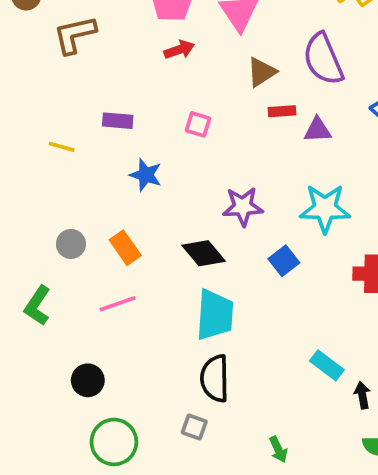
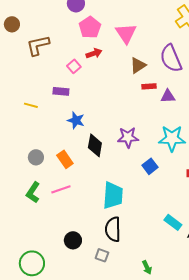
pink square: (198, 124) -> (74, 66), moved, turned 32
black diamond: (204, 253) -> (95, 145), moved, turned 50
green L-shape: (37, 306) -> (33, 192), moved
black circle: (88, 380) -> (73, 240), moved
green circle: (114, 442) -> (32, 263), moved

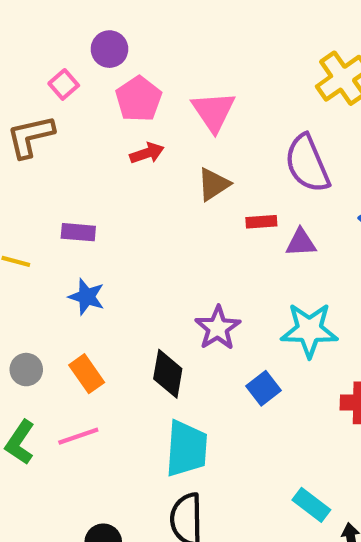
brown triangle: (138, 65) -> (214, 184), moved
pink square: (74, 66) -> (64, 84), moved
blue star: (76, 120) -> (87, 297), moved
purple star: (128, 137) -> (218, 328), turned -30
black diamond: (95, 145) -> (168, 374), moved

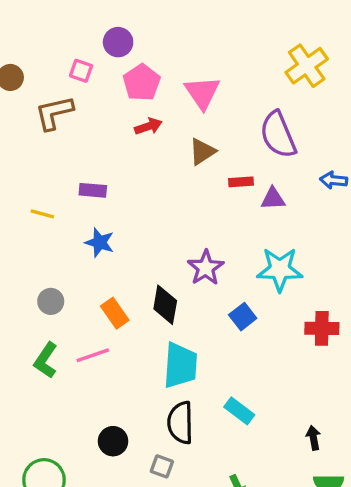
pink square: (64, 84) -> (81, 71), turned -30
orange rectangle: (87, 374) -> (115, 313), moved
cyan rectangle: (311, 505) -> (239, 411), moved

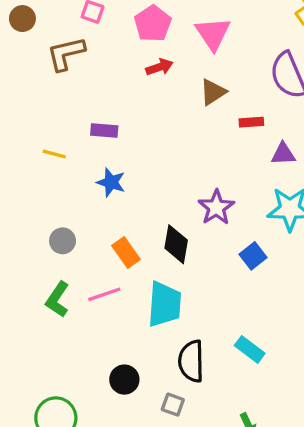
purple triangle: (273, 199) -> (283, 154), moved
cyan trapezoid: (180, 365) -> (164, 304), moved

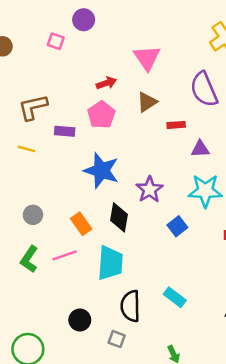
pink pentagon: (153, 24) -> (101, 115), moved
brown L-shape: (66, 54) -> (33, 107), moved
blue star: (111, 182) -> (101, 170), moved, size x1.6

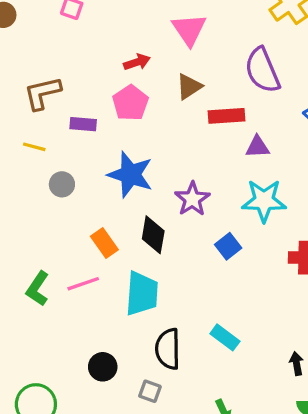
red rectangle: (176, 125) -> (227, 116), size x1.5
gray circle: (33, 215) -> (62, 184), moved

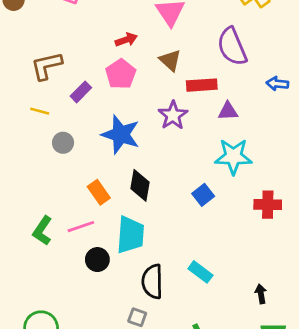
brown triangle: (189, 87) -> (170, 60), turned -45
purple rectangle: (83, 124) -> (81, 92), turned -50
purple star: (192, 199) -> (173, 115), moved
black circle: (103, 367) -> (97, 260), moved

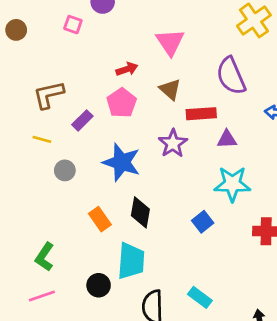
pink line: (81, 227) -> (42, 296), moved

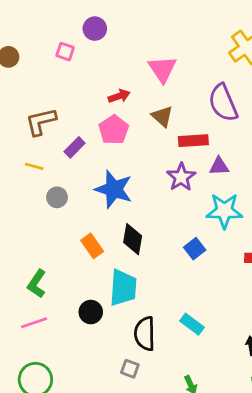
purple star: (173, 143) -> (181, 177), moved

